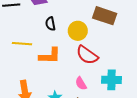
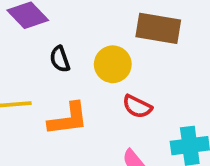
red semicircle: (87, 55) -> (137, 107), size x0.7

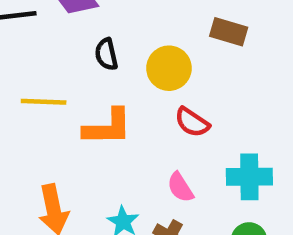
brown rectangle: (158, 28) -> (229, 32), size x0.7

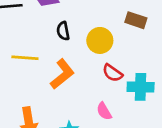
orange L-shape: (108, 127) -> (62, 74), turned -40
cyan cross: (249, 177) -> (141, 87), moved

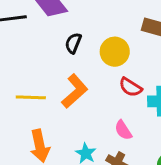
black semicircle: (63, 31) -> (73, 43), turned 36
yellow line: (25, 58) -> (31, 97), moved

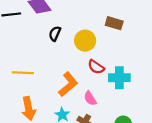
orange L-shape: (75, 91) -> (68, 84), moved

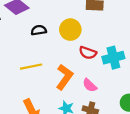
black semicircle: (55, 34) -> (39, 30), turned 72
yellow line: (23, 73) -> (31, 67), moved

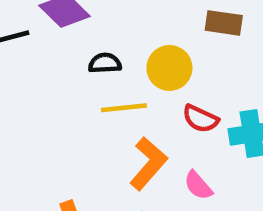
yellow line: (31, 67) -> (124, 108), moved

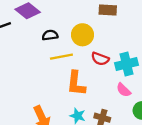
orange L-shape: (148, 164) -> (76, 83), turned 150
pink semicircle: (198, 185) -> (124, 90), moved

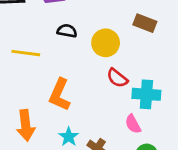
yellow line: (61, 57) -> (26, 53), moved
orange L-shape: (76, 83) -> (60, 95), moved

